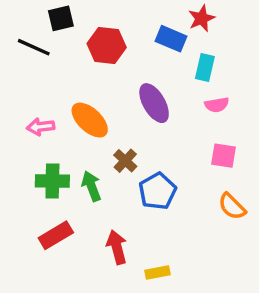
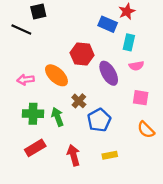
red hexagon: (107, 45) -> (82, 54), moved
purple ellipse: (154, 103) -> (109, 73), moved
yellow rectangle: (157, 273) -> (110, 155), moved

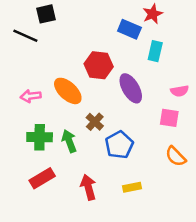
pink semicircle: (136, 66) -> (180, 91), moved

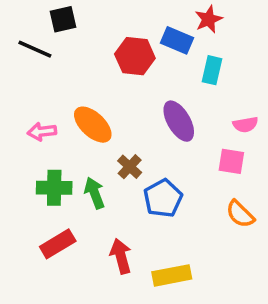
red hexagon: (99, 65) -> (135, 56), moved
yellow rectangle: (132, 187) -> (172, 275), moved, size x1.5

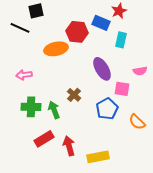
orange ellipse: (93, 125) -> (56, 49), moved, turned -55
pink square: (231, 161) -> (122, 89), moved
blue pentagon: (163, 198) -> (107, 109), moved
red rectangle: (58, 244) -> (44, 139), moved

